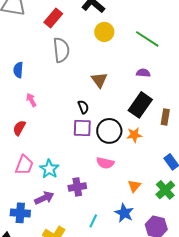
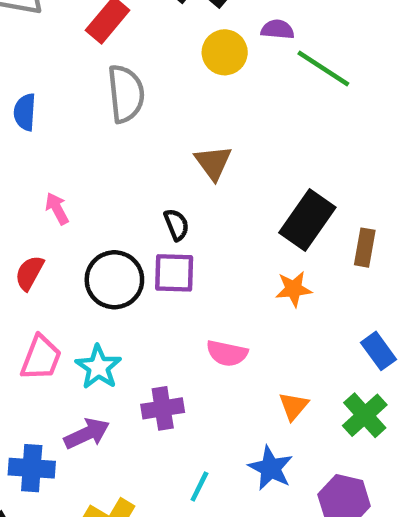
blue semicircle: (18, 70) -> (25, 112), moved
purple semicircle: (143, 73) -> (277, 29), moved
black circle: (109, 131) -> (114, 280), moved

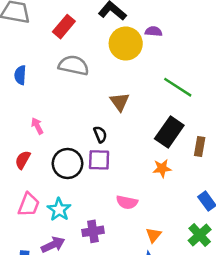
yellow circle: (225, 52) -> (126, 44), size x1.4
green line: (323, 68) -> (178, 87), moved
gray semicircle: (126, 94) -> (74, 65), turned -72
orange triangle: (294, 406) -> (154, 235), moved

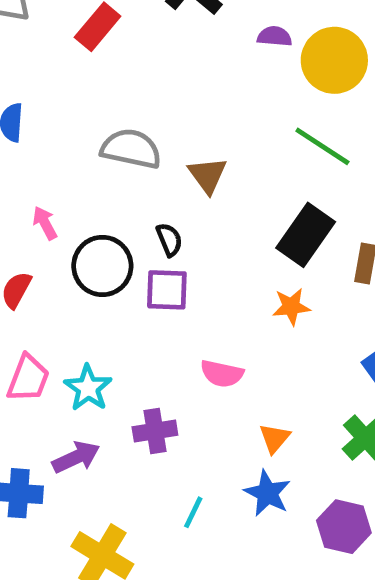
yellow circle: (126, 44) -> (334, 60), moved
gray semicircle: (74, 65) -> (131, 149), moved
black circle: (68, 164) -> (102, 266), moved

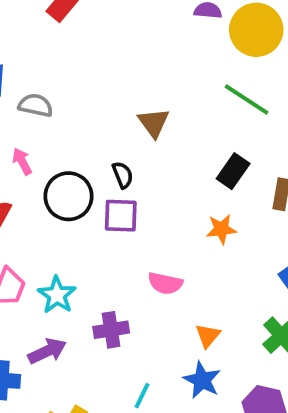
gray semicircle: (131, 149) -> (36, 105), moved, size x0.7
black rectangle: (306, 235) -> (233, 171), size x0.7

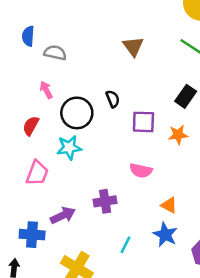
brown triangle: (154, 123) -> (133, 46), moved
purple square: (121, 216) -> (143, 122), moved
cyan star: (57, 295) -> (69, 148), moved, turned 30
orange triangle: (208, 336) -> (169, 205), turned -42

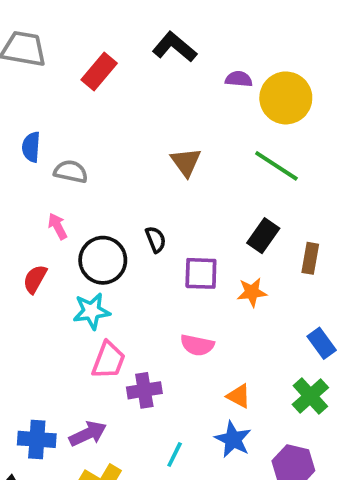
pink trapezoid: (37, 173) -> (109, 360), moved
purple arrow: (63, 215) -> (88, 434), moved

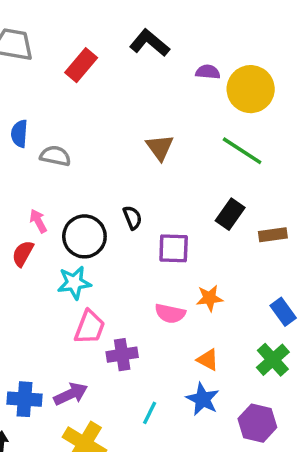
pink arrow: (58, 226) -> (38, 221), moved
brown rectangle: (310, 258) -> (273, 235), turned 72
orange star: (252, 292) -> (210, 298), moved

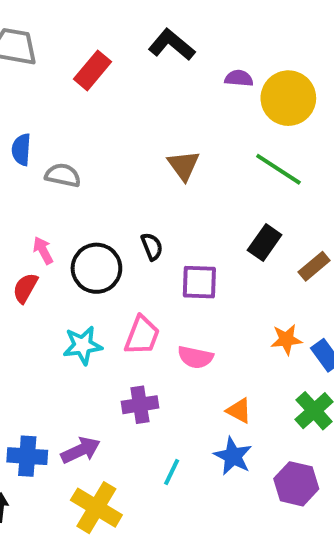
brown rectangle: (273, 235) -> (314, 266), turned -32
cyan star: (74, 283) -> (83, 345), moved
orange star: (210, 298) -> (286, 339), moved
pink trapezoid: (90, 327) -> (142, 335), moved

